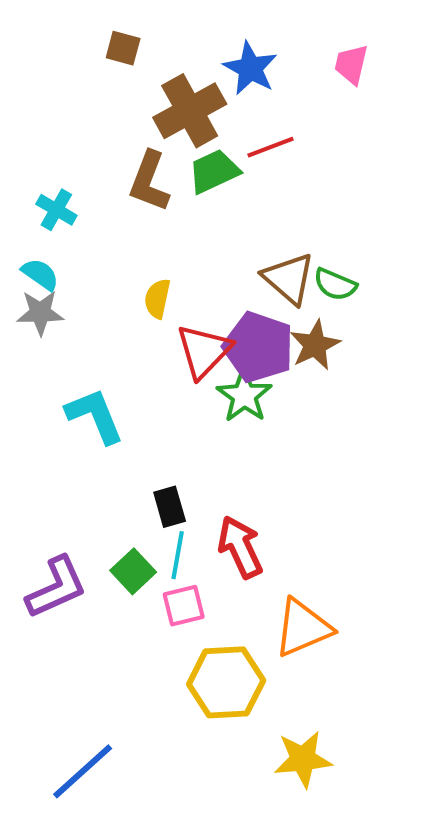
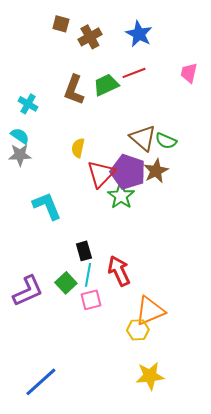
pink trapezoid: (351, 64) -> (189, 73), moved
blue star: (250, 68) -> (139, 34), moved
brown cross: (190, 111) -> (90, 37), moved, size x0.7
yellow hexagon: (226, 682) -> (138, 330), moved, size x0.6

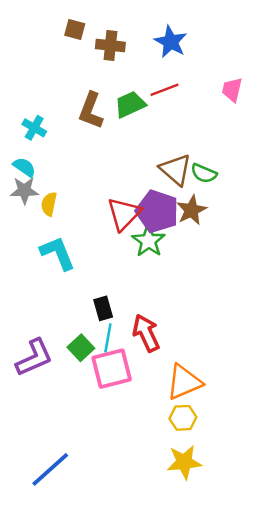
brown cross: (90, 37) -> (110, 45), turned 35
yellow semicircle: (78, 148) -> (49, 204), moved
pink square: (91, 300) -> (112, 369), size x1.6
yellow hexagon: (138, 330) -> (183, 418), moved

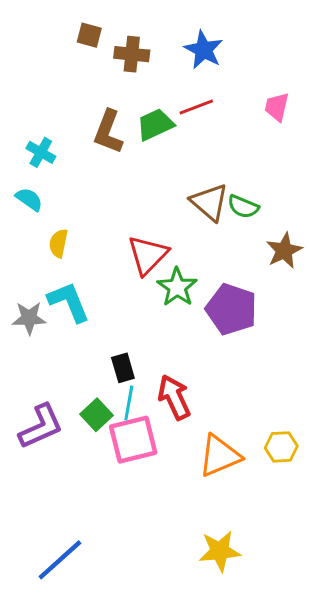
gray star: (24, 190) -> (29, 318), moved
brown star: (192, 210) -> (284, 251), moved
purple pentagon: (157, 211) -> (231, 309), moved
yellow hexagon: (183, 418) -> (281, 447), moved

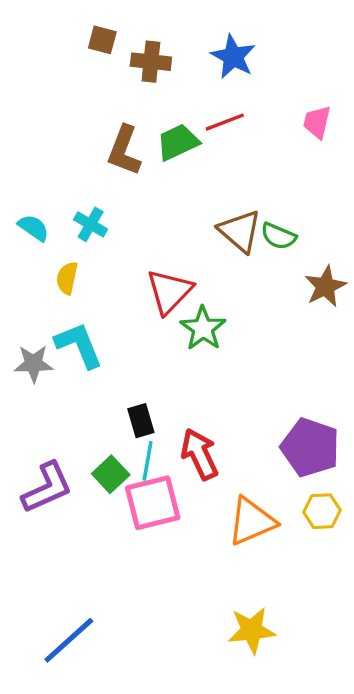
cyan cross: (41, 152) -> (91, 224), moved
purple pentagon: (231, 309) -> (310, 447), moved

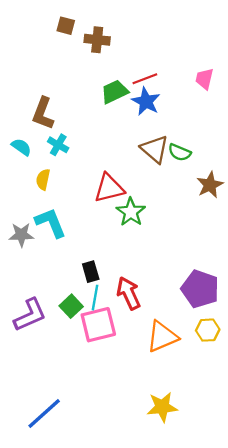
blue star: (233, 57) -> (146, 101), moved
brown L-shape: (124, 151) -> (43, 113), moved
red triangle: (169, 291) -> (109, 188), turned 32

